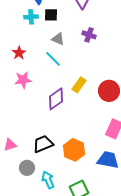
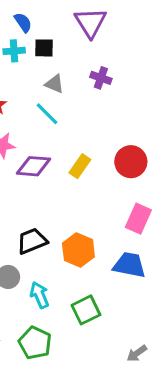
yellow rectangle: (79, 85) -> (80, 166), moved
purple diamond: (56, 99) -> (34, 166), moved, turned 40

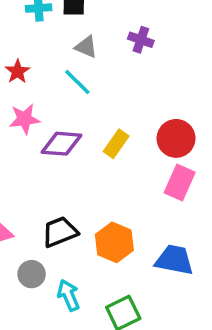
pink rectangle: (138, 219) -> (180, 182), moved

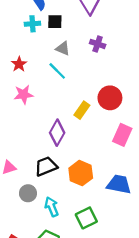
red circle: (176, 138) -> (110, 98), moved
purple diamond: (62, 144) -> (57, 133), moved, turned -65

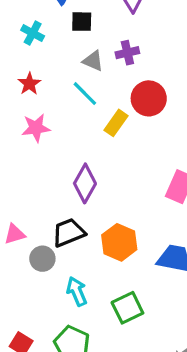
cyan cross: (32, 24) -> (33, 33), moved, turned 32
purple cross: (98, 44) -> (127, 53), moved, turned -32
red circle: (110, 98) -> (149, 98), moved
yellow rectangle: (82, 110) -> (116, 123), moved
gray circle: (28, 193) -> (42, 259), moved

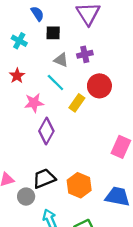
pink star: (36, 128) -> (34, 103), moved
purple diamond: (85, 183) -> (46, 131), moved

